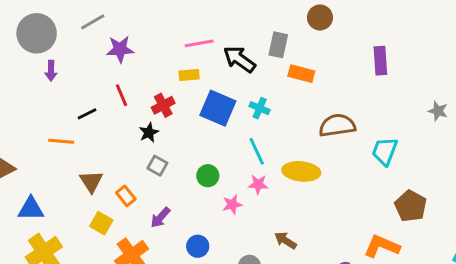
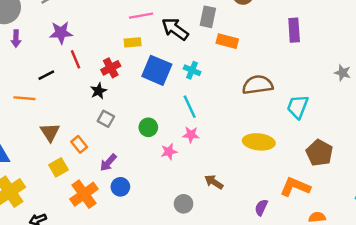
purple star: (120, 49) -> (61, 33), moved
yellow ellipse: (301, 171) -> (259, 142), moved
yellow square: (101, 223) -> (58, 167), turned 30
blue circle: (198, 246) -> (120, 187), moved

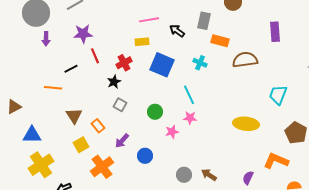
black arrow: (175, 29) -> (177, 31), size x0.7
cyan cross: (192, 70) -> (200, 63), moved
brown semicircle: (258, 85) -> (245, 60), moved
brown arrow: (214, 182) -> (209, 175), moved
blue circle: (120, 187) -> (145, 156), moved

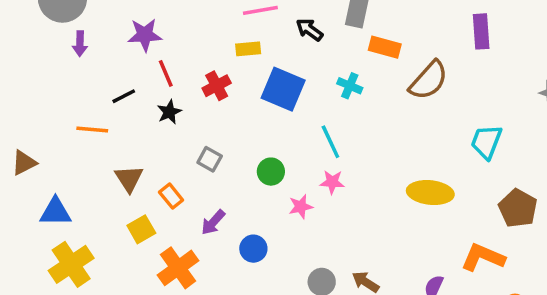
brown semicircle: (245, 60) -> (429, 80), turned 140
black star: (114, 82) -> (169, 112), moved

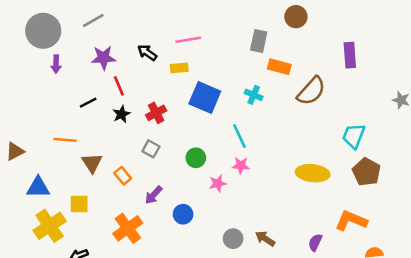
black arrow: (309, 30) -> (147, 53), moved
red cross: (217, 86) -> (156, 113), moved
orange line: (92, 129) -> (65, 140), moved
brown pentagon: (518, 208) -> (366, 172), moved
yellow square: (141, 229) -> (79, 204), moved, turned 30

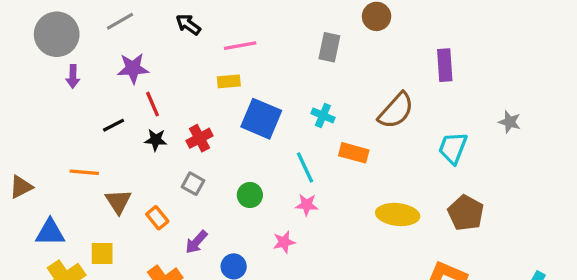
black arrow: (147, 53) -> (188, 25), moved
orange rectangle: (279, 67) -> (354, 153), moved
black star: (121, 114) -> (156, 140), turned 30
cyan trapezoid: (354, 136) -> (453, 148), moved
pink star: (218, 183) -> (284, 242), moved

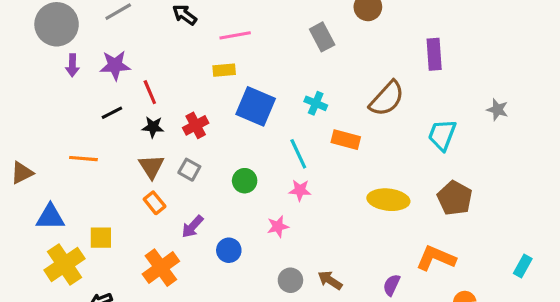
gray rectangle: (329, 47) -> (322, 37), turned -40
purple star: (133, 68) -> (115, 65), moved
brown triangle: (118, 202) -> (151, 166), moved

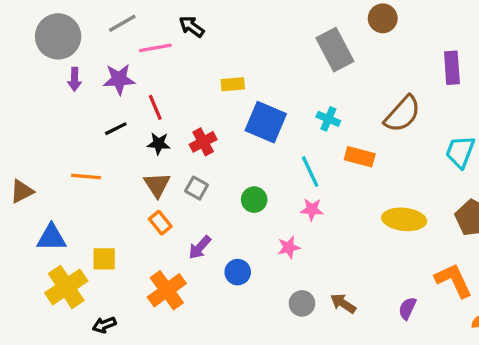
pink line: (235, 35) -> (155, 48), moved
gray rectangle: (322, 37) -> (335, 50), size x1.4
orange L-shape: (436, 258) -> (454, 280), turned 42

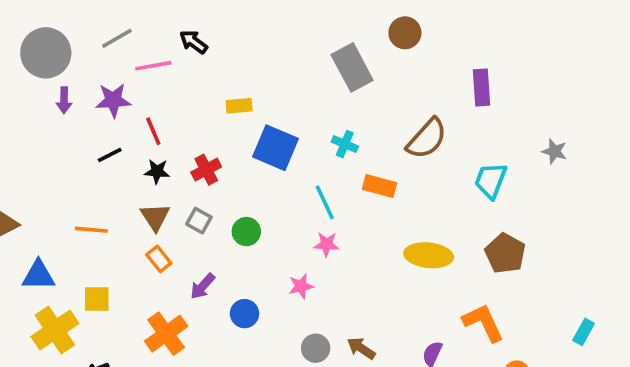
orange line: (86, 177) -> (91, 230), moved
green circle: (254, 200) -> (246, 232), moved

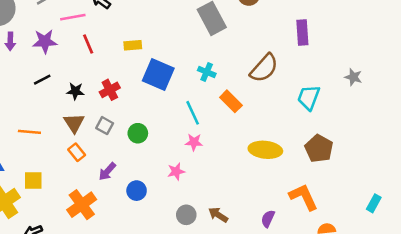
red line: (153, 131) -> (88, 44), moved
orange rectangle: (379, 186) -> (231, 101), turned 30

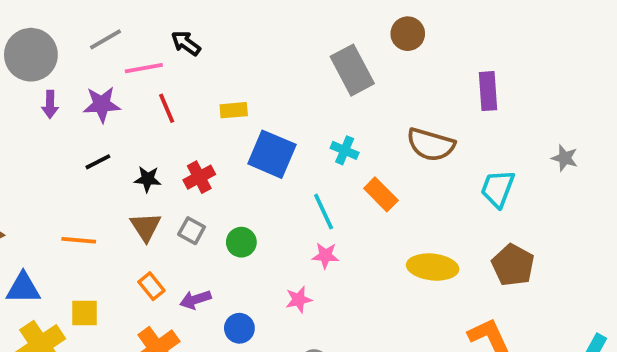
brown semicircle: (264, 68) -> (431, 145), turned 64
orange rectangle: (77, 152) -> (151, 286), moved
purple arrow: (107, 171) -> (195, 300), turned 30

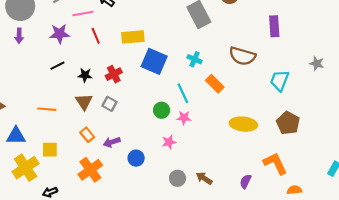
purple arrow: (50, 104) -> (19, 36), moved
yellow rectangle: (234, 110) -> (133, 37), size x1.5
green circle: (241, 242) -> (162, 110), moved

